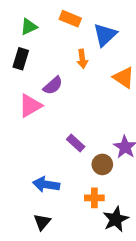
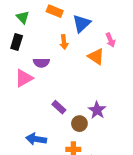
green triangle: (29, 27) -> (23, 17), turned -48
purple semicircle: (53, 86) -> (41, 63), turned 42

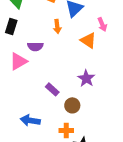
purple star: (97, 110) -> (86, 78), moved

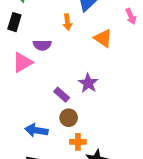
pink arrow: (102, 24) -> (131, 16), moved
purple star: (86, 78) -> (88, 83), moved
brown circle: (72, 105) -> (69, 118), moved

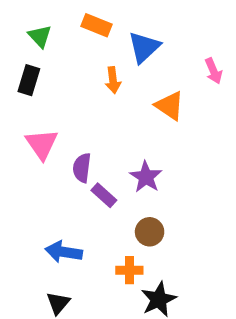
purple semicircle: (42, 45) -> (82, 168), moved, turned 96
pink triangle: (23, 62) -> (42, 144), turned -35
brown circle: (69, 118) -> (150, 232), moved

